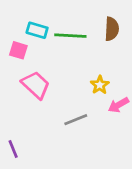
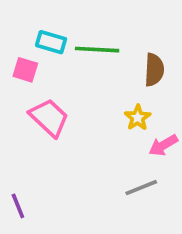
brown semicircle: (112, 29) -> (154, 70), moved
gray line: (76, 120) -> (141, 188), moved

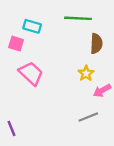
green line: (97, 50) -> (78, 18), moved

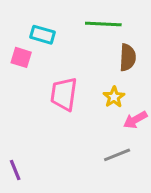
pink trapezoid: (31, 73) -> (64, 94), moved, turned -125

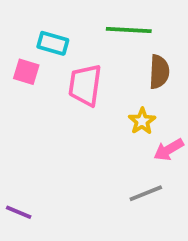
pink trapezoid: (64, 94) -> (85, 85), moved
purple line: (15, 170) -> (19, 212), turned -45

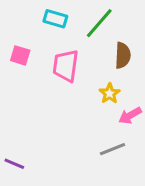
green line: (129, 30) -> (99, 23), turned -52
cyan rectangle: (53, 43) -> (55, 19), moved

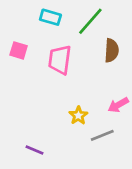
yellow star: (110, 93) -> (78, 116), moved
purple line: (14, 164) -> (35, 150), moved

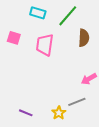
yellow star: (78, 116) -> (59, 113), moved

